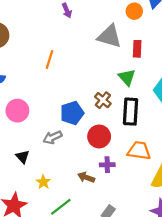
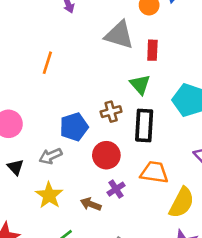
brown cross: (103, 100) -> (111, 112), turned 35
black triangle: (23, 157) -> (15, 167), moved
purple cross: (107, 165) -> (116, 189), turned -32
yellow star: (43, 182) -> (49, 195), moved, size x1.5

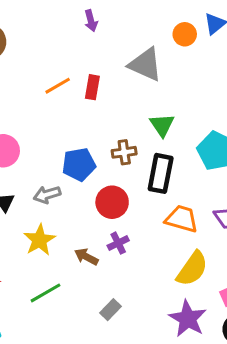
red rectangle: (152, 50) -> (92, 87), moved
orange line: (47, 63) -> (58, 86), turned 35
orange trapezoid: (154, 172) -> (182, 219), moved

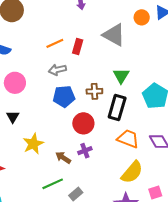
gray arrow: (47, 195) -> (57, 70), moved
green line: (46, 293) -> (53, 184), moved

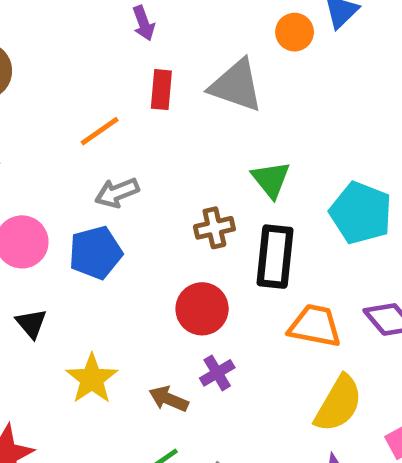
red rectangle: (78, 47) -> (161, 90), moved
blue pentagon: (64, 96) -> (95, 253), moved

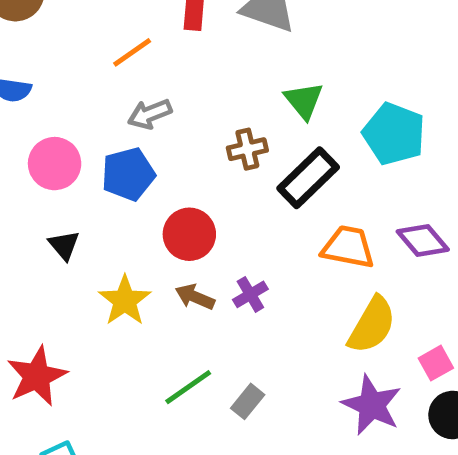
black rectangle: (275, 257) -> (308, 178), turned 40
red circle: (202, 309) -> (189, 234), moved
brown arrow: (169, 399) -> (195, 297), moved

